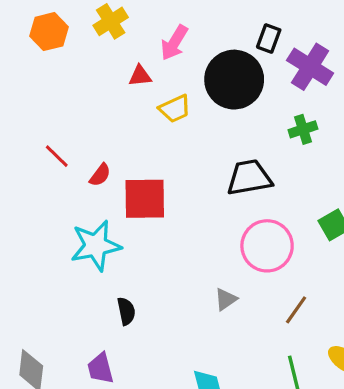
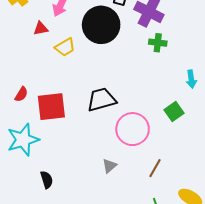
green cross: (303, 129) -> (158, 43), moved, turned 30
black trapezoid: (249, 178) -> (101, 100), moved

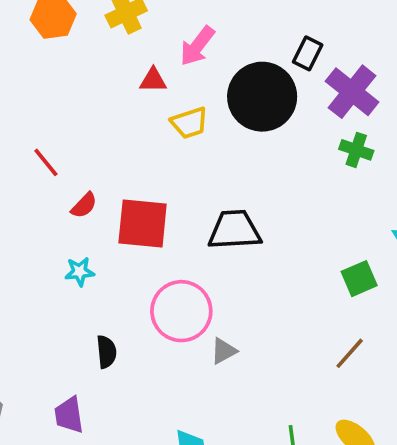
red semicircle: (21, 94) -> (84, 205), moved
pink circle: (133, 129) -> (181, 311), moved
cyan star: (23, 140) -> (80, 272), size x0.5
brown line: (155, 168) -> (350, 353), moved

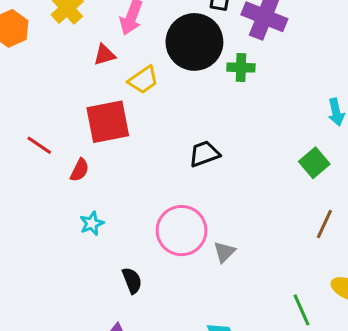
green cross: (356, 150) -> (241, 68), moved
red square: (143, 224) -> (108, 122), moved
black trapezoid: (235, 230) -> (204, 154), size x0.7

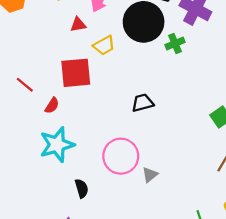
green cross: (241, 68) -> (175, 44), turned -30
cyan star: (92, 223) -> (57, 145), size x2.0

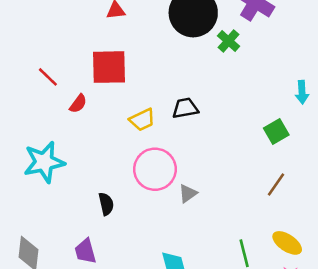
green cross: (175, 44) -> (229, 41), turned -30
yellow trapezoid: (104, 45) -> (142, 120), moved
cyan star: (57, 145) -> (44, 162), moved

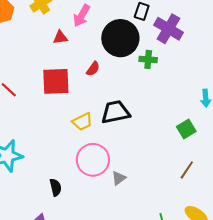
green cross: (229, 41) -> (148, 59), turned -36
red semicircle: (78, 104) -> (93, 69), moved
black trapezoid: (185, 108) -> (115, 112), size x1.4

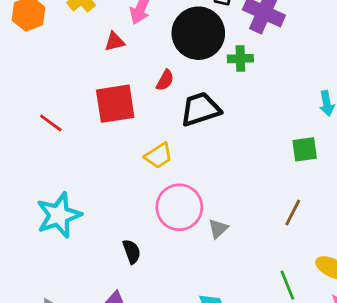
black trapezoid: (115, 112) -> (200, 109), moved
green square: (186, 129) -> (305, 149), turned 30
brown line: (187, 170) -> (293, 213), moved

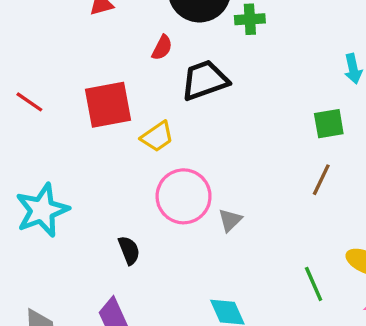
red square: (115, 104) -> (108, 105), moved
brown line: (293, 213) -> (321, 180), moved

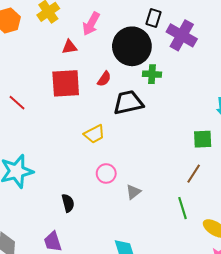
green cross: (250, 19) -> (152, 74), moved
red square: (108, 105) -> (66, 83), moved
pink circle: (184, 196) -> (106, 173), size x0.6
green line: (314, 284) -> (182, 208), moved

